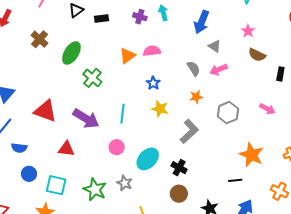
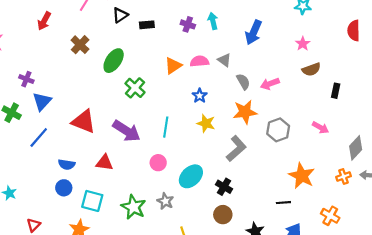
gray triangle: (215, 46) -> (224, 60), moved
brown semicircle: (257, 55) -> (311, 69), turned -48
orange star: (196, 97) -> (245, 112), size x1.6
blue semicircle: (19, 148) -> (67, 165), moved

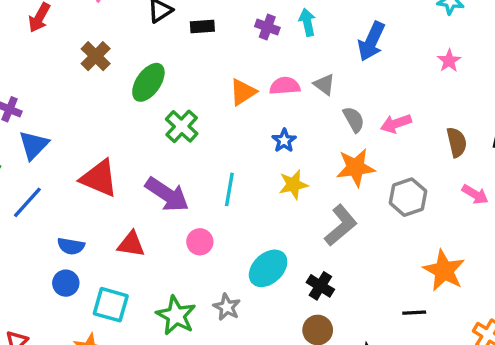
brown semicircle: (311, 69) -> (457, 142), moved, turned -84
yellow star: (206, 123) -> (293, 185), turned -30
pink circle: (158, 163) -> (200, 242), moved

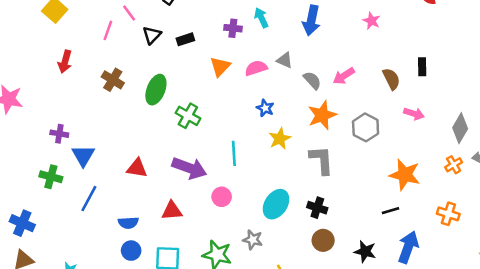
orange triangle: (243, 92) -> (220, 67), moved
red triangle: (99, 178) -> (137, 168), size x0.7
gray L-shape: (341, 225) -> (321, 160), turned -40

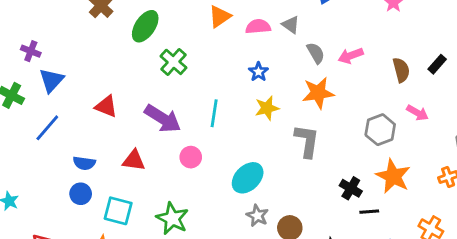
black rectangle: (422, 67) -> (437, 64), turned 30
gray hexagon: (366, 127) -> (380, 130), moved
black cross: (317, 208) -> (351, 188), moved
gray star: (253, 240) -> (257, 216), moved

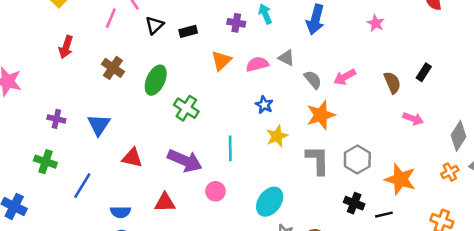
blue triangle: (51, 80) -> (99, 125), moved
gray hexagon: (380, 130) -> (357, 160), moved
black cross: (351, 188) -> (354, 203), moved

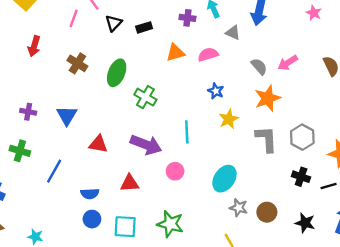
gray triangle: (286, 58) -> (233, 33), moved
orange triangle: (221, 61) -> (175, 53), turned 30

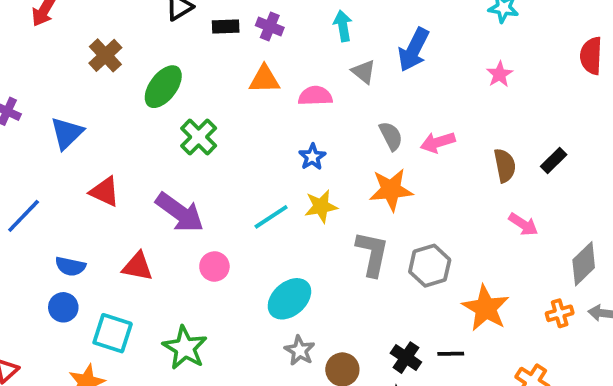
purple cross: (187, 18) -> (270, 27), moved
cyan line: (187, 132) -> (271, 217), moved, turned 45
black cross: (301, 177) -> (406, 358), moved

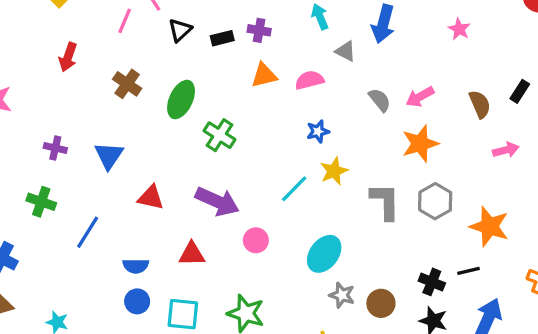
blue star: (312, 157) -> (318, 131), turned 30
orange star: (391, 190) -> (420, 144), moved
pink arrow: (523, 224) -> (506, 150), turned -35

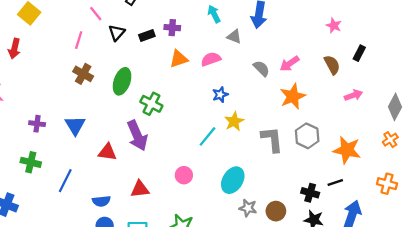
pink line: (125, 21) -> (79, 40), moved
pink star: (459, 29) -> (334, 26), moved
red arrow: (68, 57) -> (14, 49), moved
purple arrow: (217, 201) -> (137, 136), moved, turned 48

